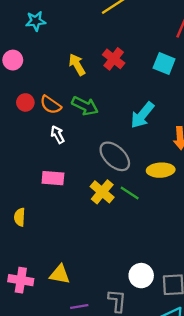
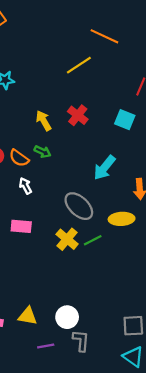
green arrow: (85, 106) -> (43, 152), moved, size x0.7
green line: (130, 193) -> (93, 240), turned -60
white circle: (141, 276) -> (67, 317), moved

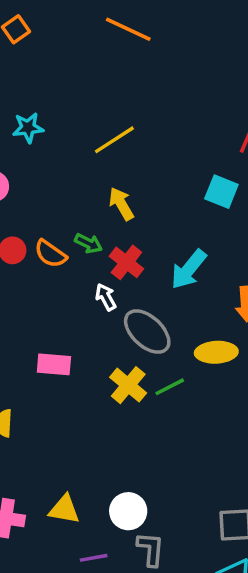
orange line: (104, 36) -> (128, 29), moved
yellow line: (79, 65) -> (114, 140), moved
red cross: (78, 115) -> (126, 262), moved
yellow arrow: (44, 121) -> (121, 204), moved
white arrow: (25, 186) -> (106, 297), moved

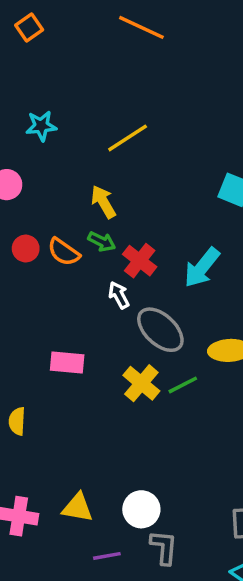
yellow arrow: (121, 204) -> (103, 202), moved

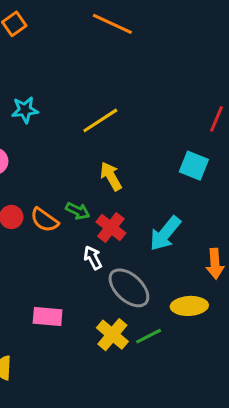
yellow arrow: (103, 202) -> (111, 176), moved

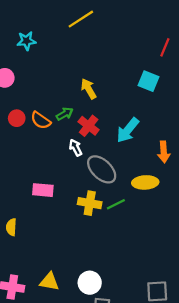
yellow line: (100, 120) -> (81, 19), moved
green arrow: (78, 211) -> (65, 114), turned -56
yellow cross: (112, 335) -> (90, 203), turned -30

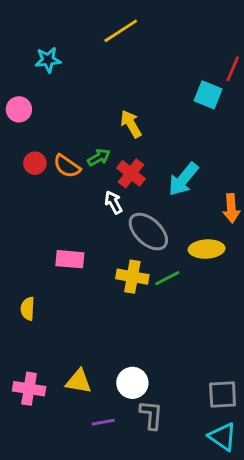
cyan square: (148, 81) -> (208, 95), moved

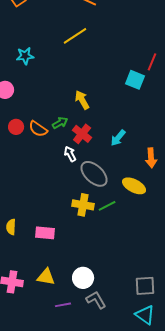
cyan arrow: (183, 179) -> (118, 138), size x0.7
yellow ellipse: (207, 249) -> (134, 186), turned 30
pink rectangle: (70, 259) -> (45, 233), moved
gray L-shape: (151, 415) -> (96, 300), turned -35

